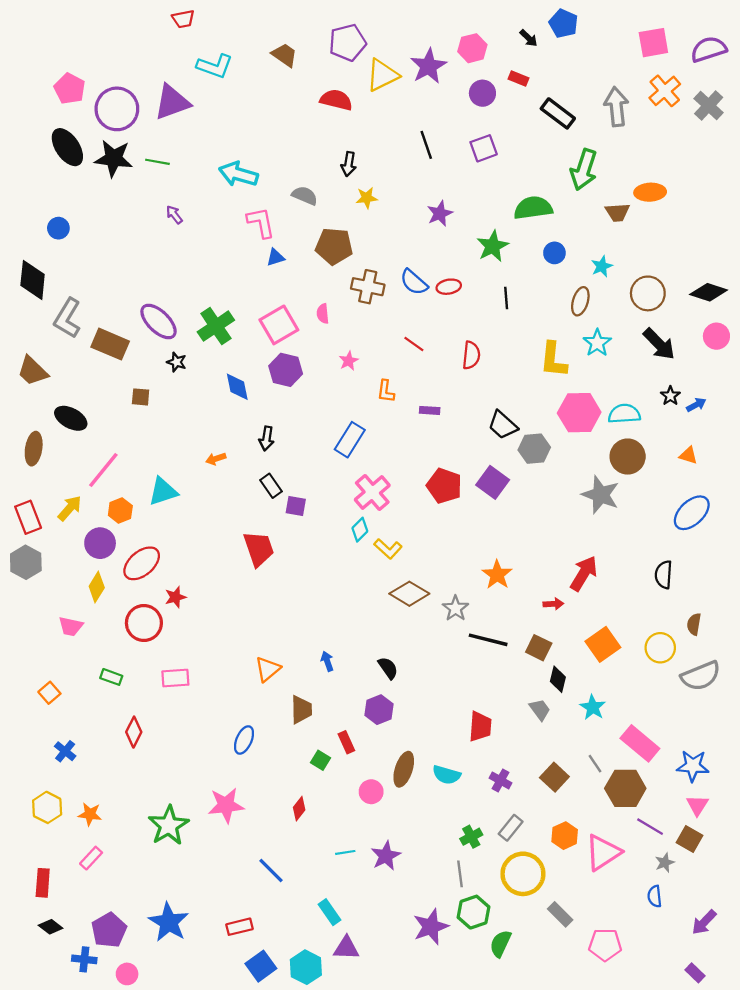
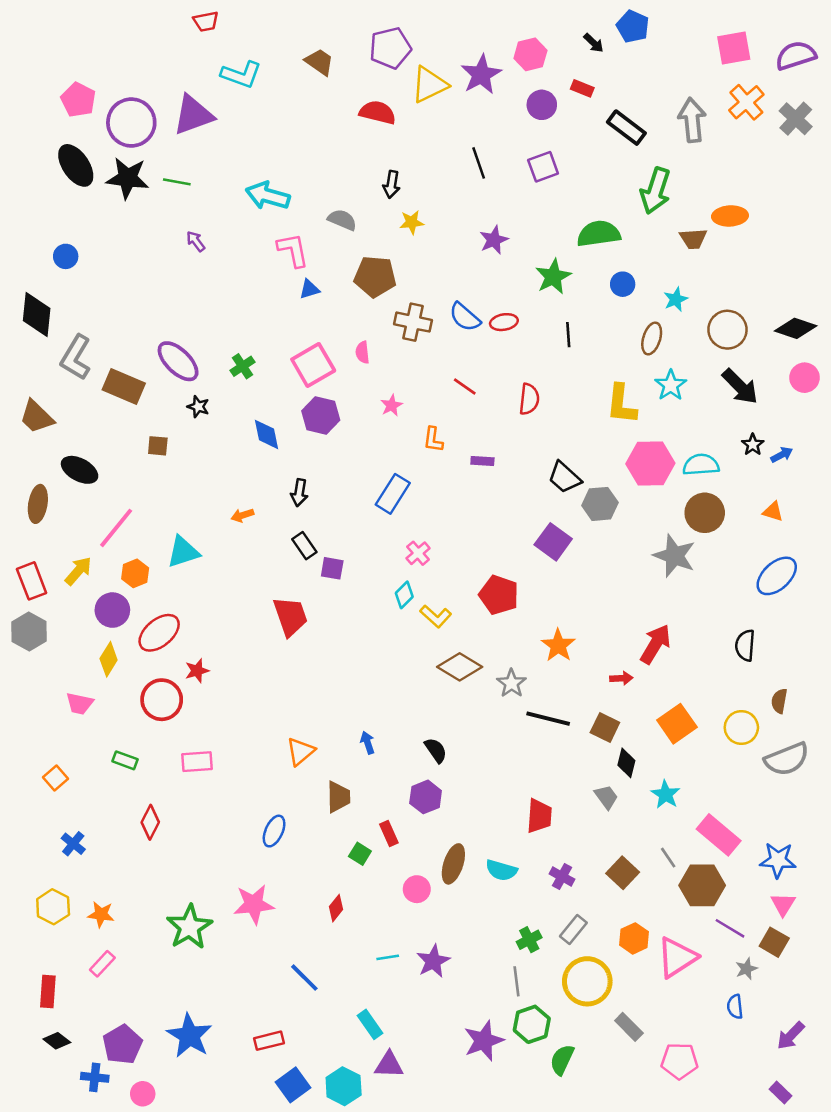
green cross: (216, 326) -> (242, 366), size x0.6
red pentagon: (444, 486) -> (499, 595), moved
pink cross: (372, 493) -> (418, 553), size x0.6

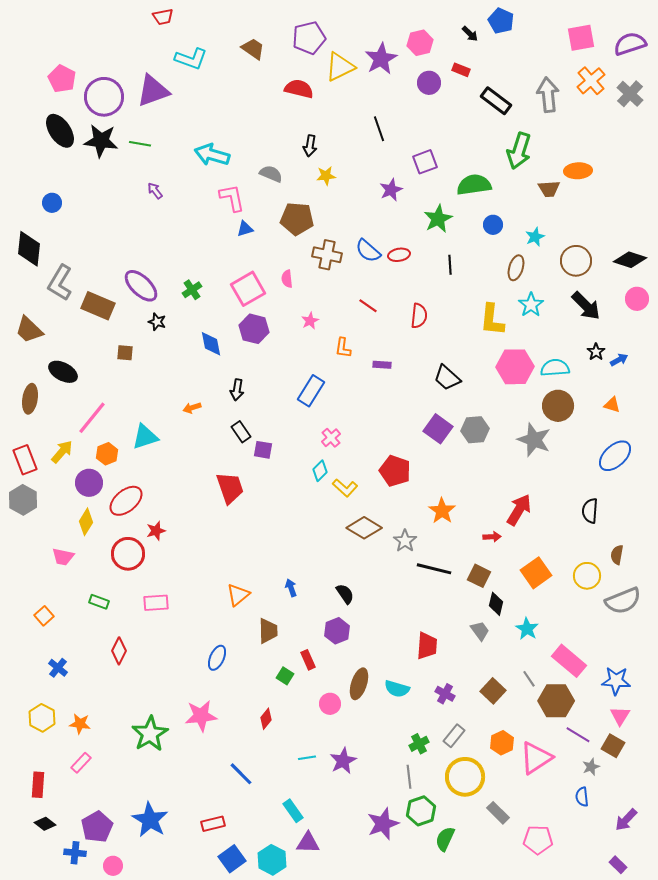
purple square: (543, 167) -> (425, 162), moved
gray hexagon: (600, 504) -> (475, 430), moved

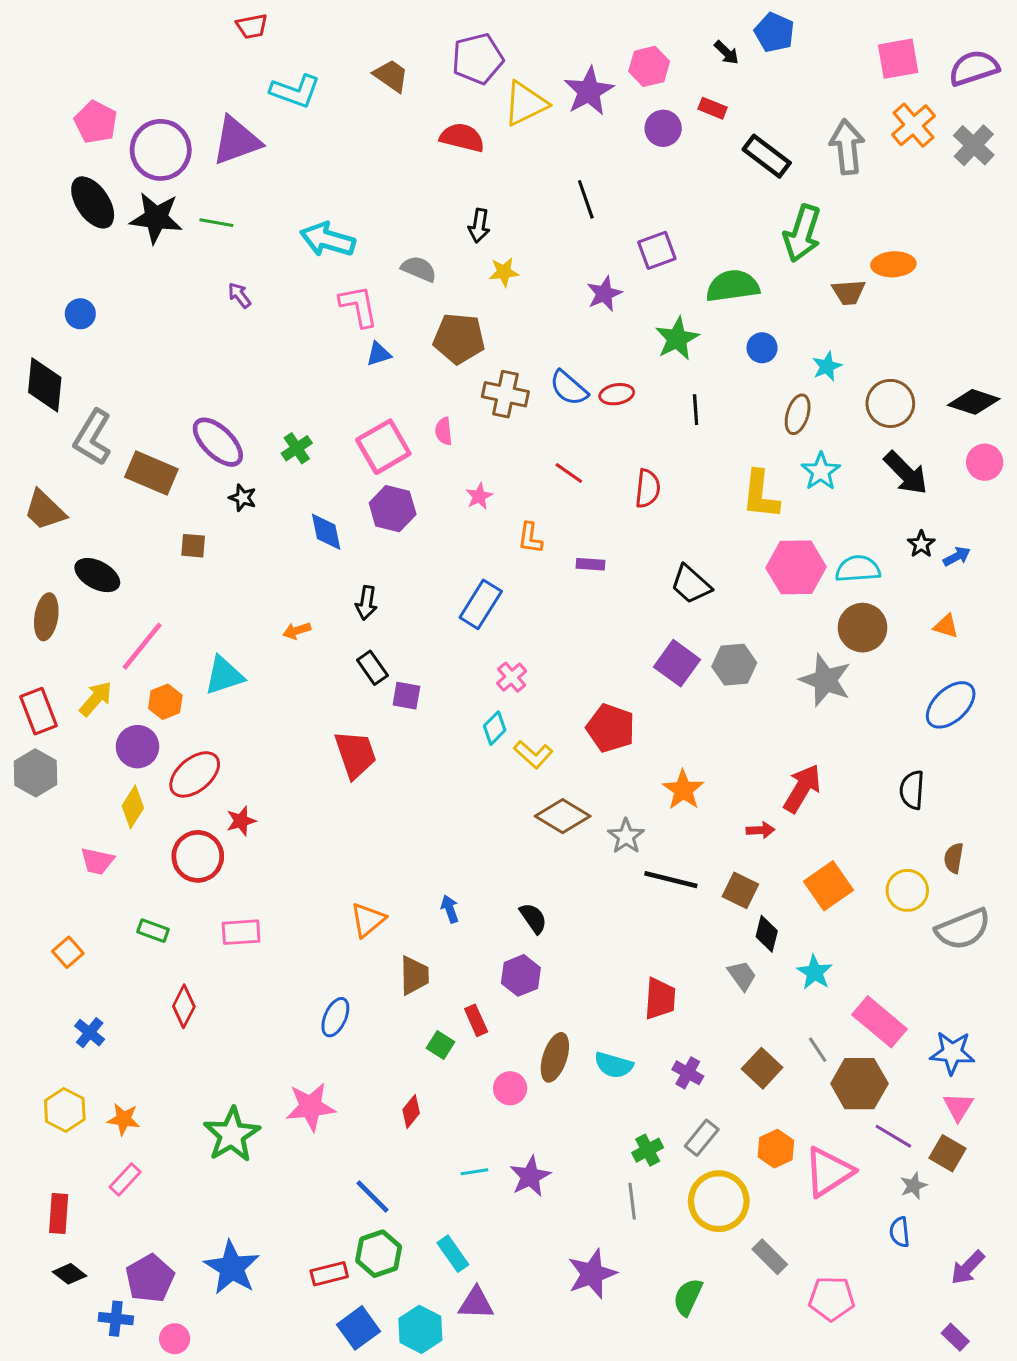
green hexagon: (421, 811) -> (379, 1254), moved

